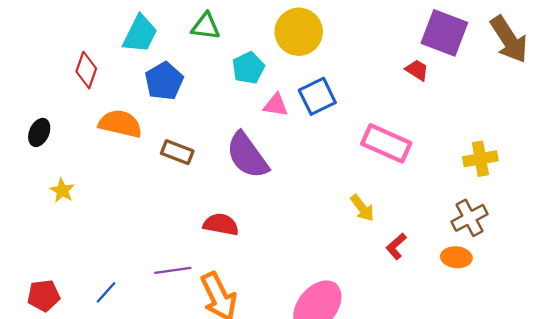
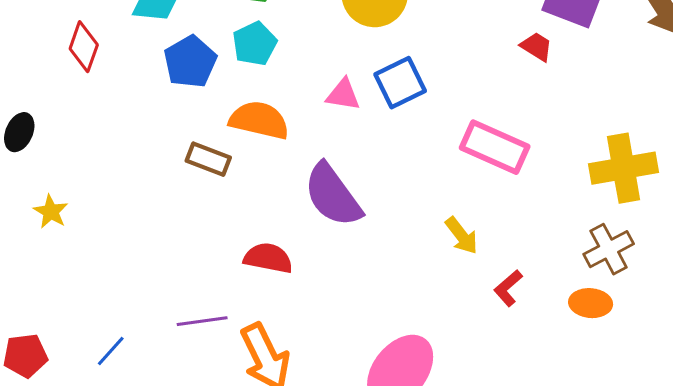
cyan pentagon: (248, 68) -> (255, 44), moved
orange semicircle: (120, 124) -> (259, 120), moved
purple semicircle: (247, 155) -> (333, 195), moved
yellow cross: (480, 159) -> (624, 168), size x1.4

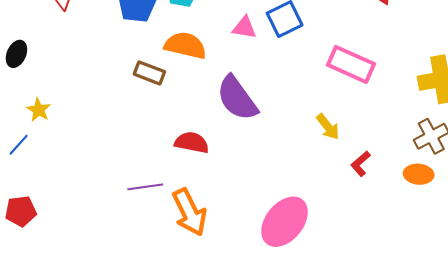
blue line: (111, 351) -> (19, 145), moved

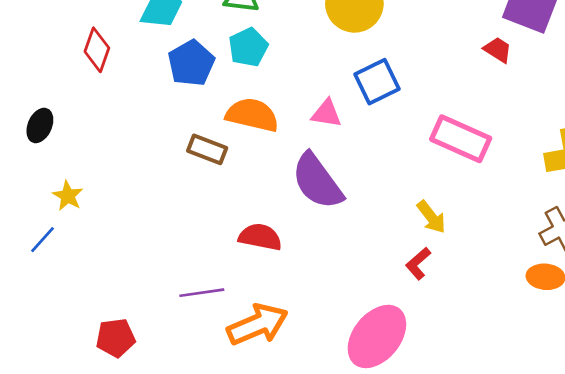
pink triangle: (244, 28) -> (327, 114), moved
red L-shape: (361, 164) -> (418, 263), moved
red pentagon: (21, 211) -> (116, 338), moved
orange arrow: (190, 212) -> (258, 325), turned -87

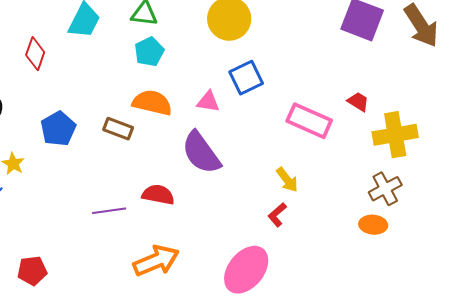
red trapezoid: (498, 50) -> (358, 102), moved
blue pentagon: (191, 63) -> (58, 129), moved
purple line: (202, 293) -> (109, 211), moved
red pentagon: (116, 338) -> (32, 271), moved

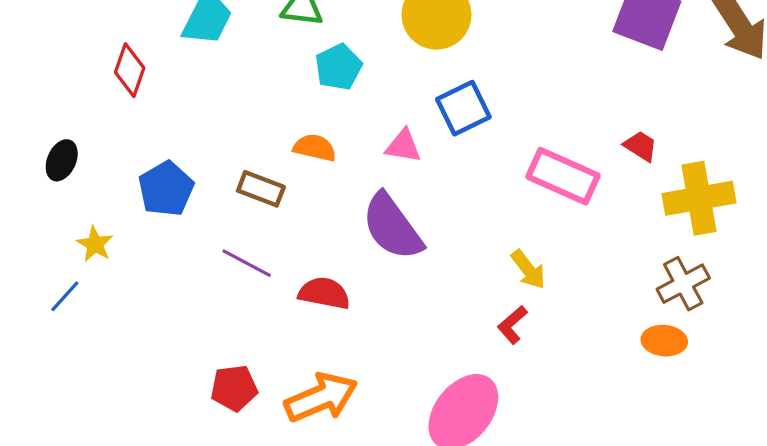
cyan pentagon: (149, 52) -> (338, 67), moved
orange semicircle: (152, 103) -> (315, 148), size x0.7
purple line: (109, 211) -> (247, 263), moved, turned 36
red pentagon: (32, 271) -> (234, 388), moved

